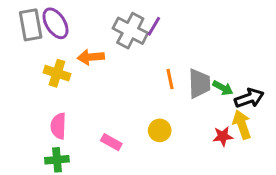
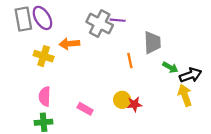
purple line: (154, 26) -> (118, 20), turned 64
gray trapezoid: (199, 83) -> (152, 43), moved
red star: (223, 136) -> (134, 104), moved

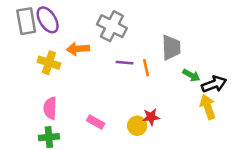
purple line: (118, 20) -> (125, 63), moved
yellow circle: (122, 100) -> (137, 126), moved

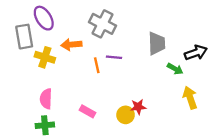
gray rectangle: (26, 21) -> (24, 37), moved
orange line: (146, 68) -> (97, 65), moved
black arrow: (214, 84) -> (196, 53), moved

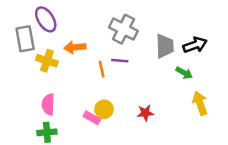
gray cross: (102, 24) -> (123, 29), moved
black arrow: (196, 53) -> (195, 45), moved
yellow circle: (126, 115) -> (104, 109), moved

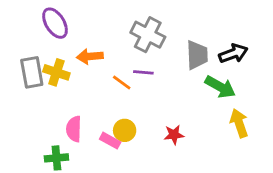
gray rectangle: (25, 39) -> (32, 72), moved
orange line: (102, 69) -> (122, 83), turned -42
green arrow: (184, 73) -> (220, 87), size x1.5
pink semicircle: (48, 104) -> (74, 129), moved

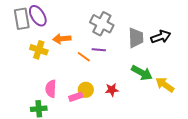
gray rectangle: (32, 72) -> (22, 19), moved
green arrow: (220, 87) -> (142, 73), moved
yellow arrow: (239, 123) -> (165, 85), turned -36
red star: (174, 135) -> (112, 90), moved
pink rectangle: (110, 141) -> (76, 97), turned -48

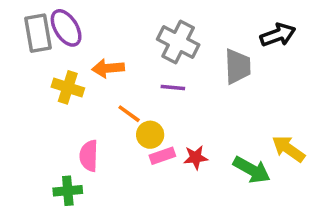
black arrow: (161, 37) -> (278, 35), moved
orange line: (84, 57) -> (129, 114), moved
green arrow: (142, 73) -> (252, 170), moved
yellow circle: (86, 90) -> (150, 135), moved
pink rectangle: (76, 97) -> (162, 156), moved

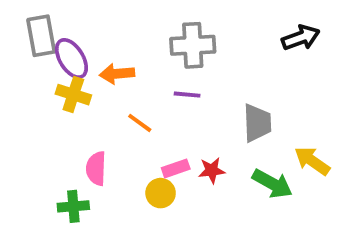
purple ellipse: (66, 28) -> (71, 59), moved
gray cross: (178, 42) -> (193, 45), turned -30
gray trapezoid: (238, 66) -> (257, 123), moved
yellow circle: (150, 135) -> (161, 193), moved

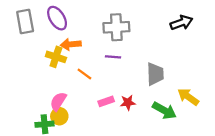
purple ellipse: (71, 59) -> (57, 18), moved
yellow cross: (73, 95) -> (56, 57), moved
pink semicircle: (96, 168) -> (58, 101), turned 30
yellow circle: (161, 193) -> (59, 116), moved

